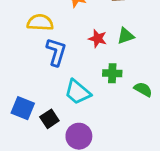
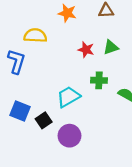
blue L-shape: (56, 52) -> (16, 61), moved
cyan trapezoid: (78, 92) -> (68, 97), turned 110

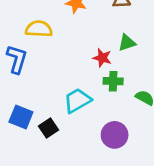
red star: (86, 50) -> (102, 58), moved
purple circle: (69, 136) -> (115, 135), moved

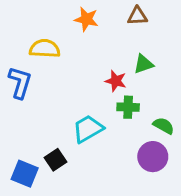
blue square: (21, 117) -> (25, 174), moved
purple circle: (115, 135) -> (153, 157), moved

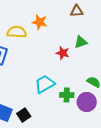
orange star: (86, 19) -> (40, 22), moved
green cross: (128, 107) -> (67, 95), moved
black square: (55, 160) -> (24, 115), moved

